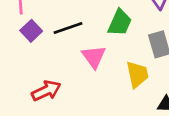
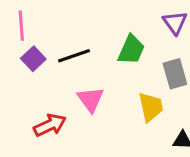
pink triangle: (94, 57) -> (91, 99), moved

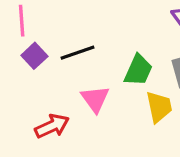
green trapezoid: (131, 50) -> (138, 70), moved

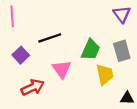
purple square: (34, 56) -> (21, 55), moved

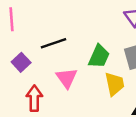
red arrow: (33, 87) -> (34, 98), turned -65

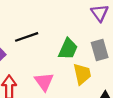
pink triangle: (67, 78) -> (44, 82), moved

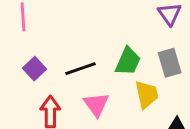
black line: (27, 37) -> (80, 69), moved

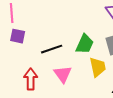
purple square: (34, 69) -> (18, 36), moved, turned -35

